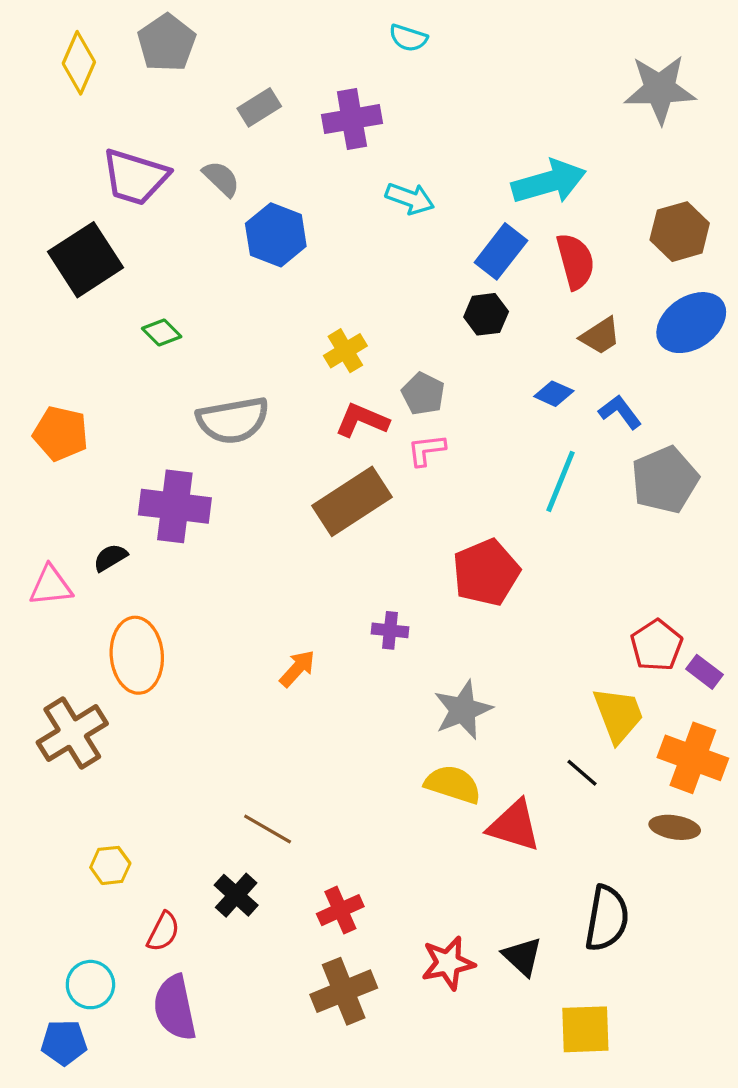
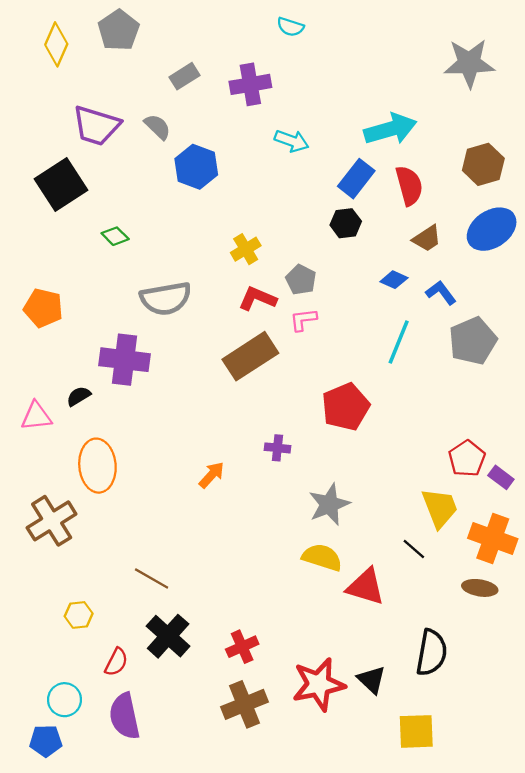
brown line: (268, 829) -> (152, 579), moved
black cross: (236, 895) -> (168, 636), size x1.4
red star: (448, 963) -> (319, 684), size x1.4

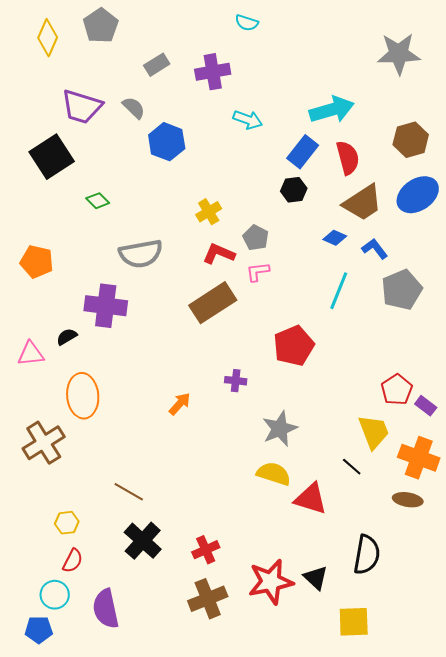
brown trapezoid: (427, 239) -> (363, 203), size x1.6
red semicircle: (116, 662) -> (73, 561), moved

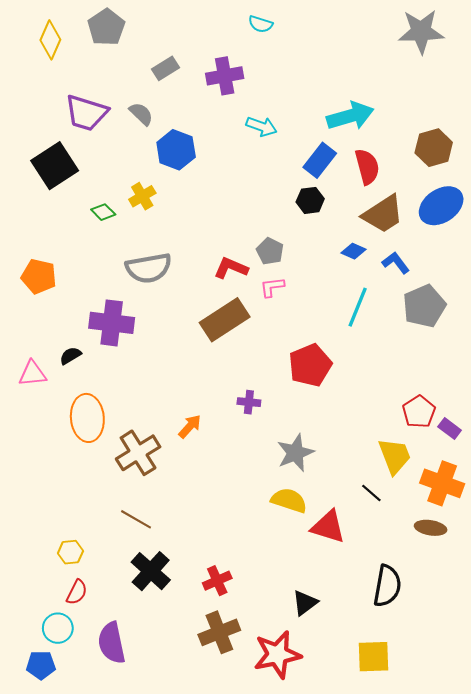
gray star: (399, 54) -> (421, 31), moved
yellow cross: (209, 212) -> (142, 196), moved
brown cross: (44, 443) -> (138, 453), moved
black triangle: (316, 578) -> (305, 603), moved, turned 40
red star: (271, 582) -> (277, 655), moved

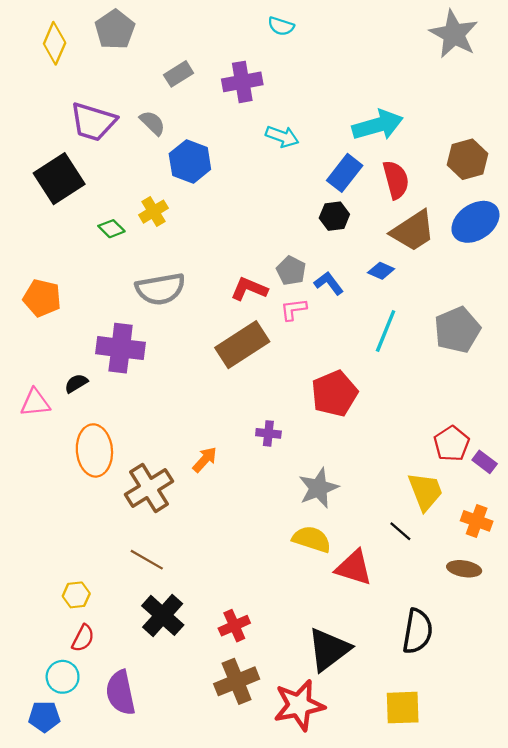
gray star: (421, 31) -> (454, 34), turned 30
blue L-shape: (396, 263) -> (329, 283), moved
orange cross: (442, 483) -> (477, 521), size x0.7
black triangle: (305, 603) -> (329, 650), size x1.6

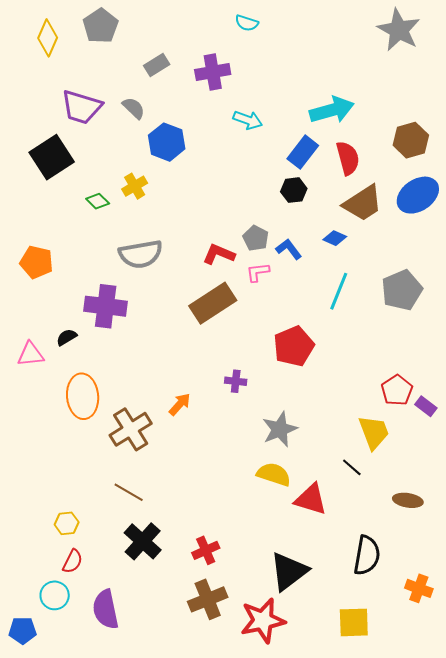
orange cross: (477, 521) -> (419, 588), moved
blue pentagon: (44, 717) -> (23, 630), moved

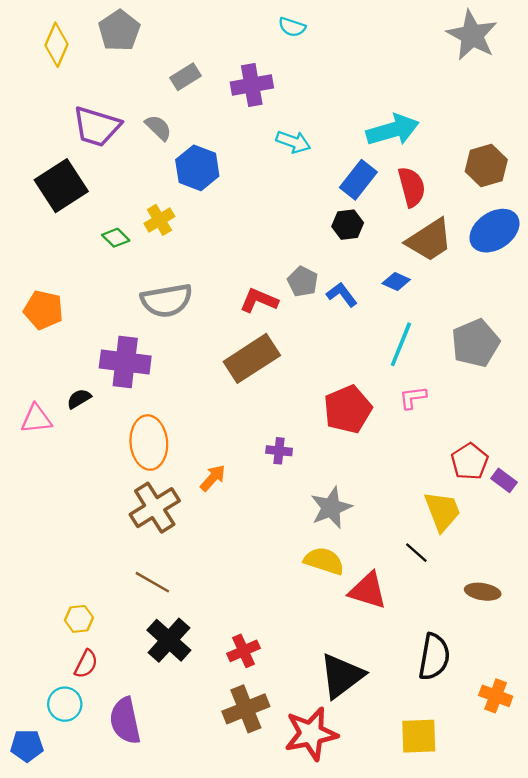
pink L-shape: (258, 272) -> (413, 398), moved
orange ellipse: (83, 396) -> (149, 443), moved

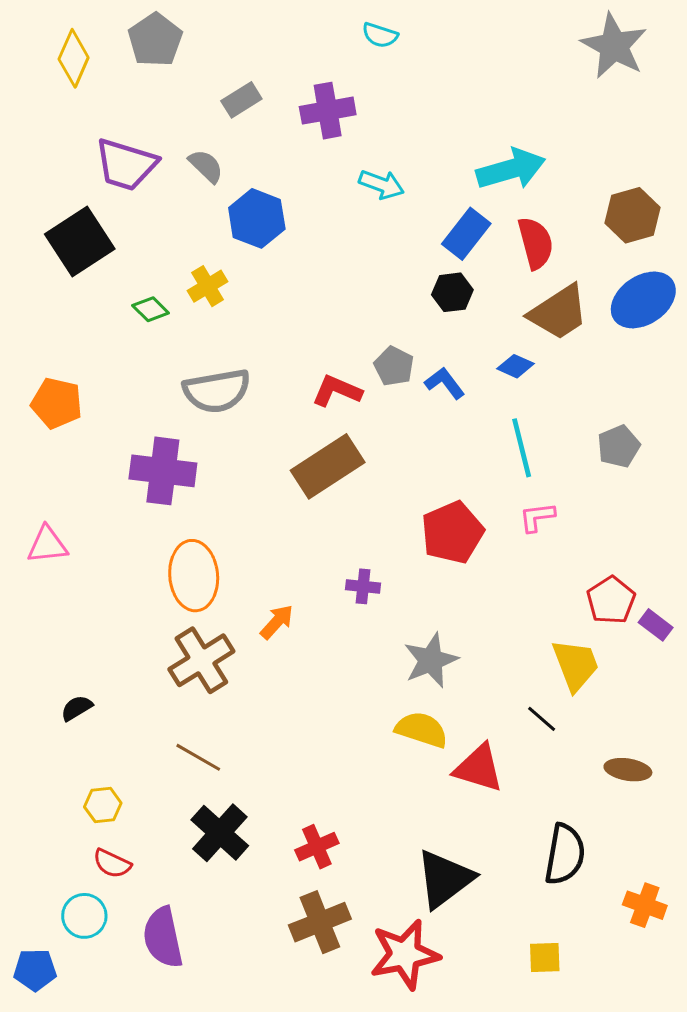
gray pentagon: (476, 343) -> (619, 446), size x0.7
cyan line: (401, 344) -> (522, 448), turned -36
black semicircle: (79, 399) -> (77, 708), moved
red semicircle: (86, 664) -> (112, 864), turned 88
yellow square: (419, 736) -> (545, 957), size x0.7

